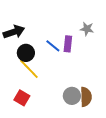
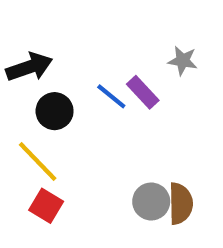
purple rectangle: (68, 44) -> (143, 92), turned -49
yellow line: (29, 69) -> (38, 162), moved

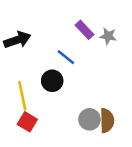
purple rectangle: (143, 92) -> (85, 30), moved
black circle: (55, 111) -> (52, 81), moved
yellow line: (38, 162) -> (22, 96), turned 32

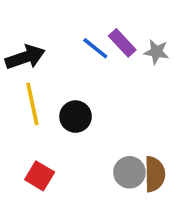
blue line: (66, 57) -> (95, 48), moved
yellow line: (22, 96) -> (32, 104), moved

